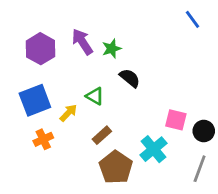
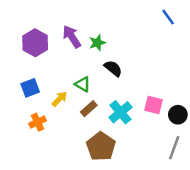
blue square: (35, 100) -> (30, 88), size x0.7
brown rectangle: (102, 135) -> (89, 109), moved
cyan cross: (153, 149) -> (120, 112), moved

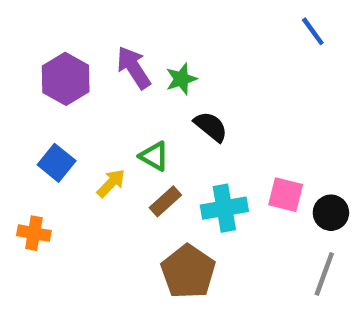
blue square: (30, 88) -> (57, 163), turned -30
cyan cross: (120, 112) -> (224, 208), turned 30
orange cross: (38, 122) -> (34, 233), moved, turned 35

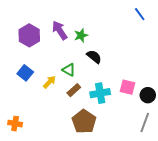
orange cross: (34, 233) -> (15, 124), moved

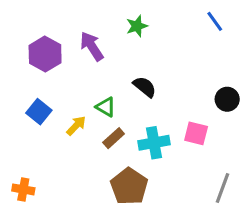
green star: (81, 35) -> (137, 26), moved
black circle: (148, 95) -> (227, 99), moved

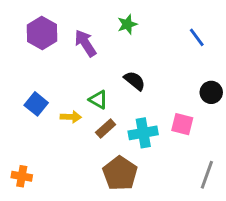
blue line: (215, 21) -> (197, 37), moved
purple hexagon: (45, 54) -> (42, 33), moved
yellow arrow: (76, 126) -> (71, 117), turned 48

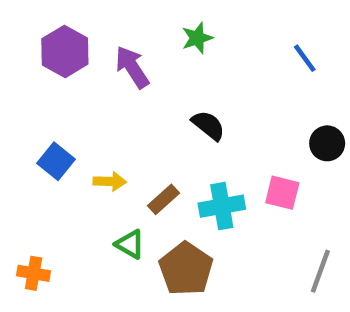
green triangle: (98, 100) -> (130, 244), moved

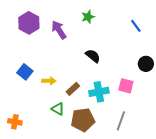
brown pentagon: (186, 269) -> (83, 120), turned 30
gray line: (320, 271) -> (121, 121), moved

